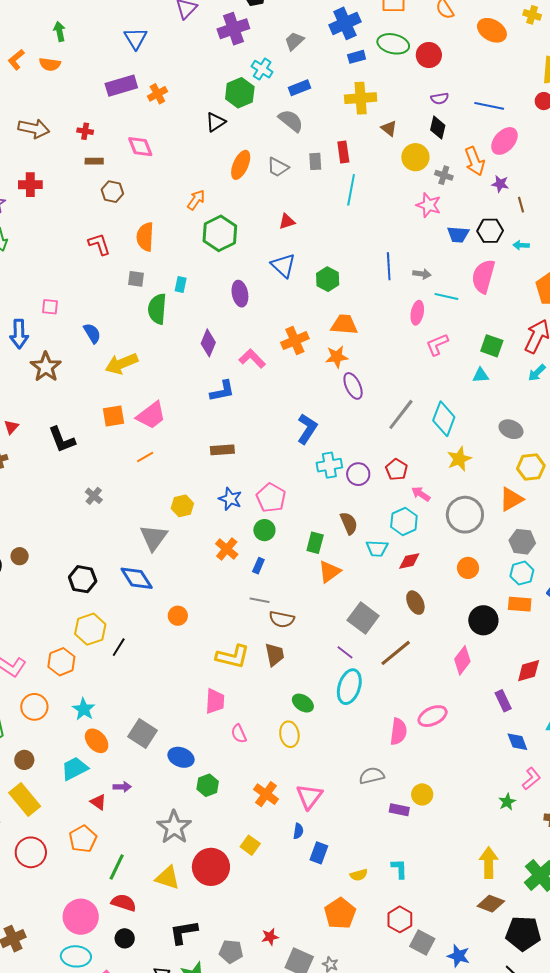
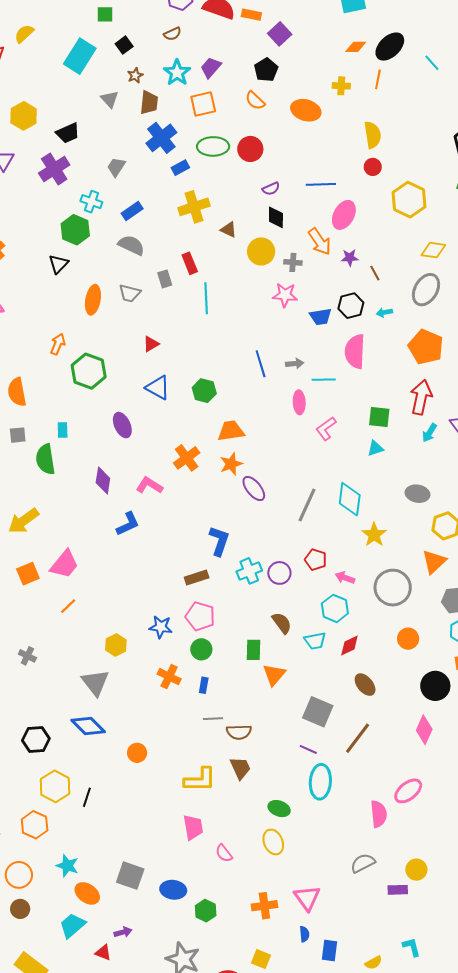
brown rectangle: (222, 450) -> (197, 577), moved
brown circle: (24, 760) -> (20, 909), moved
orange cross: (266, 794) -> (264, 906), turned -30

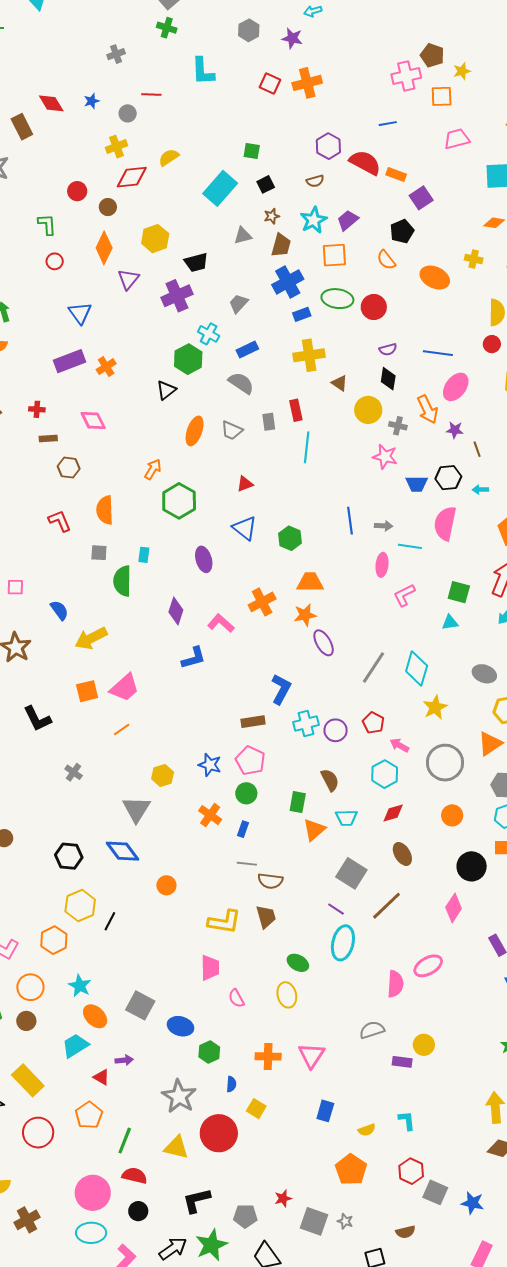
gray triangle: (110, 99) -> (243, 236), turned 48
cyan trapezoid: (315, 641) -> (346, 818), moved
blue semicircle: (304, 934) -> (231, 1084), moved

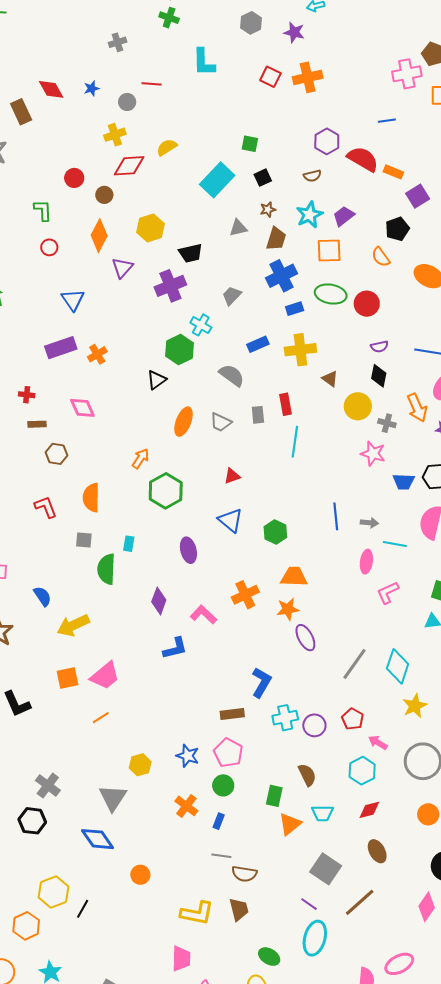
blue rectangle: (247, 350) -> (258, 344), moved
gray cross: (74, 772) -> (48, 785), moved, size x1.4
black hexagon: (69, 856) -> (32, 821), moved

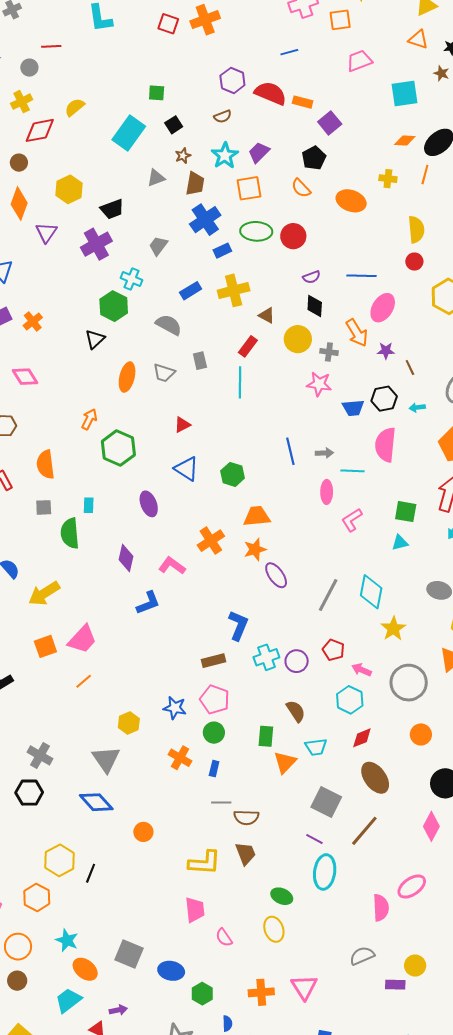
red rectangle: (285, 404) -> (248, 346), moved, turned 55
brown ellipse: (377, 851) -> (375, 778), size x1.4

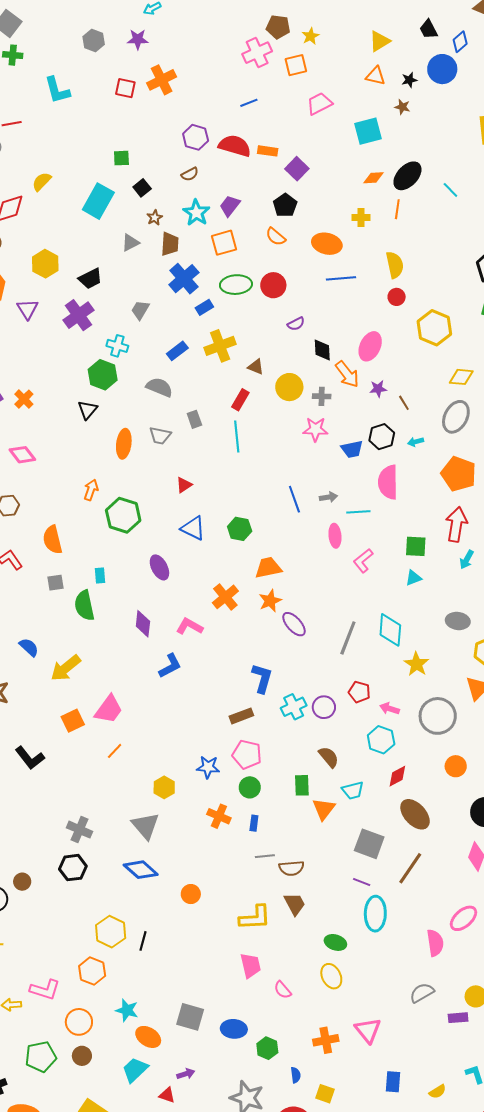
blue line: (361, 276) -> (341, 278), moved
black diamond: (315, 306) -> (322, 350), moved

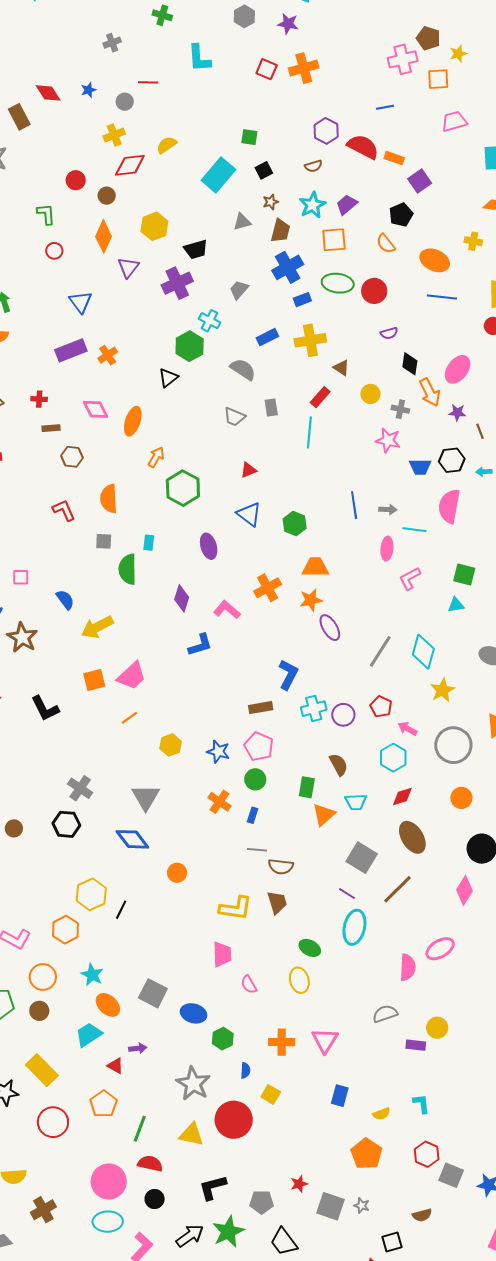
yellow circle: (289, 387) -> (370, 394), size x0.7
orange ellipse: (124, 444) -> (133, 421), moved
yellow hexagon: (164, 787) -> (171, 745), moved

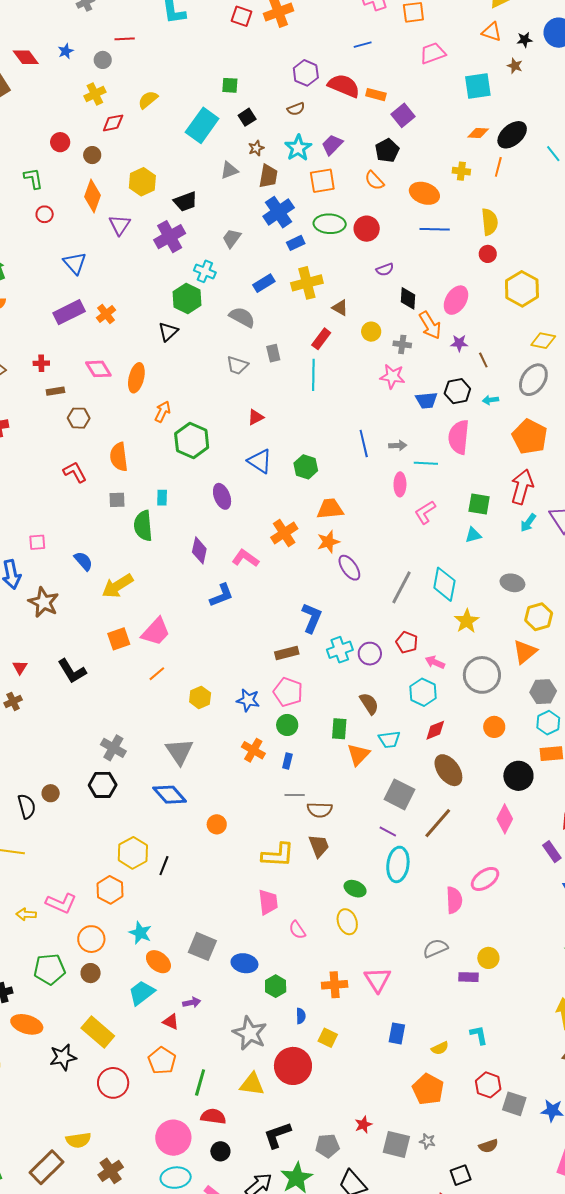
red diamond: (130, 165) -> (113, 123), size x0.7

